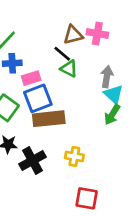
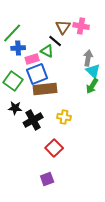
brown triangle: (73, 35) -> (63, 27), turned -42
green triangle: (69, 69) -> (47, 51), moved
red square: (87, 198) -> (54, 148), moved, turned 36

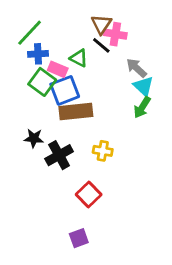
pink cross: (81, 26) -> (115, 34), moved
black line: (55, 41) -> (101, 45), moved
gray arrow: (88, 58) -> (136, 68), turned -56
pink rectangle: (32, 59) -> (58, 69), turned 40
green square: (13, 81) -> (42, 82), moved

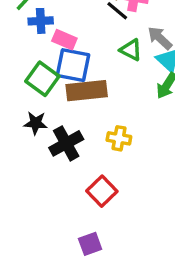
green triangle: (79, 58) -> (131, 50), moved
green square: (42, 82) -> (42, 79), moved
blue square: (65, 90) -> (73, 65), turned 32

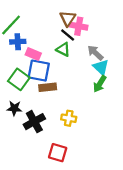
green triangle: (131, 50) -> (63, 49), moved
brown rectangle: (87, 91) -> (48, 87), size x0.7
red square: (102, 191) -> (58, 153), turned -30

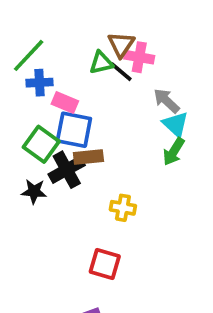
green triangle: (63, 49) -> (101, 63), moved, turned -40
black cross: (34, 122) -> (67, 170), moved

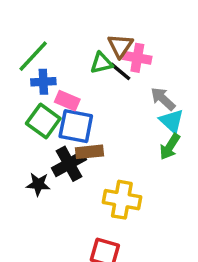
green square: (41, 144) -> (43, 121), moved
yellow cross: (123, 208) -> (122, 200), size x1.5

